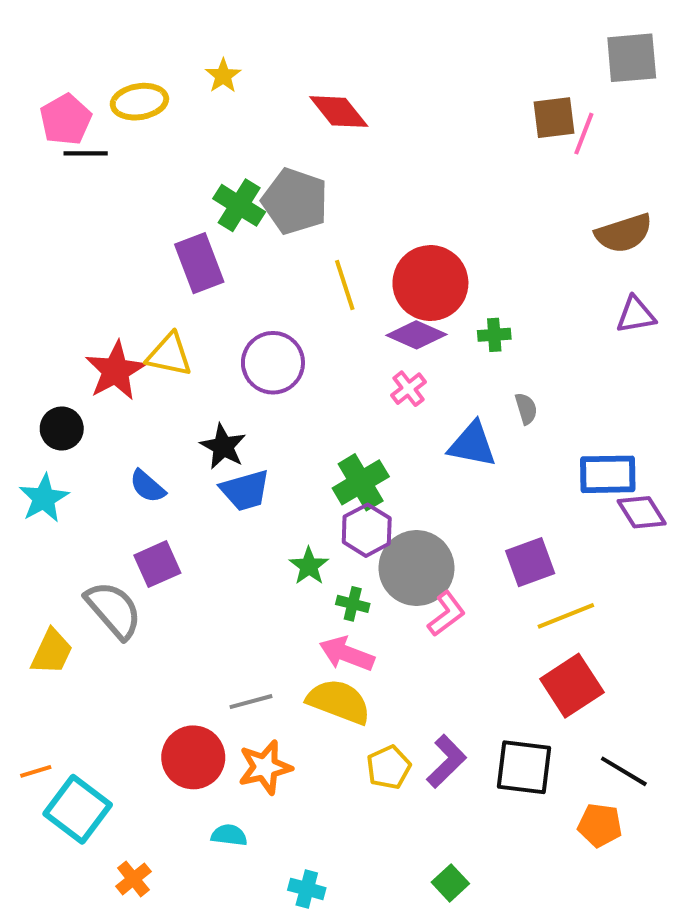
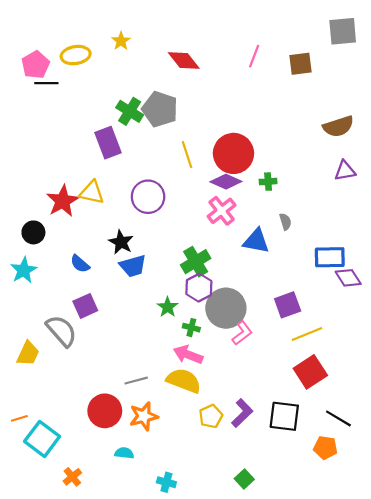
pink line: (584, 134) -> (254, 56), moved
pink cross: (409, 389) -> (222, 211), size x1.5

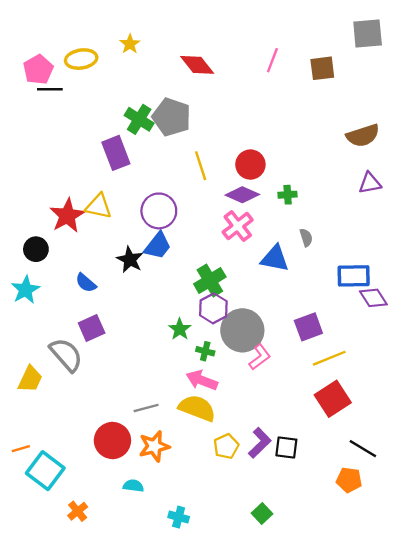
red circle: (233, 153) -> (250, 165), size x0.7
blue trapezoid: (133, 266) -> (158, 246), moved, turned -36
black square: (284, 416) -> (286, 447), moved, size x0.7

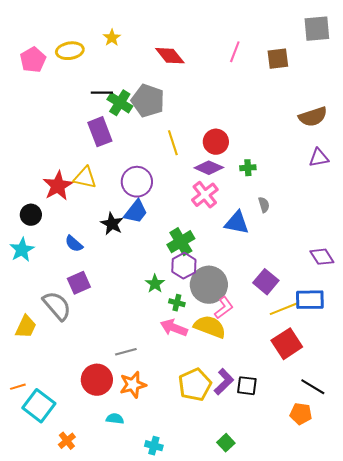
black line: (50, 89) -> (102, 93), moved
blue rectangle: (354, 276) -> (310, 300), moved
purple square: (308, 327) -> (266, 282), turned -30
yellow semicircle: (197, 408) -> (210, 327), moved
yellow pentagon: (226, 446) -> (195, 385), size x1.5

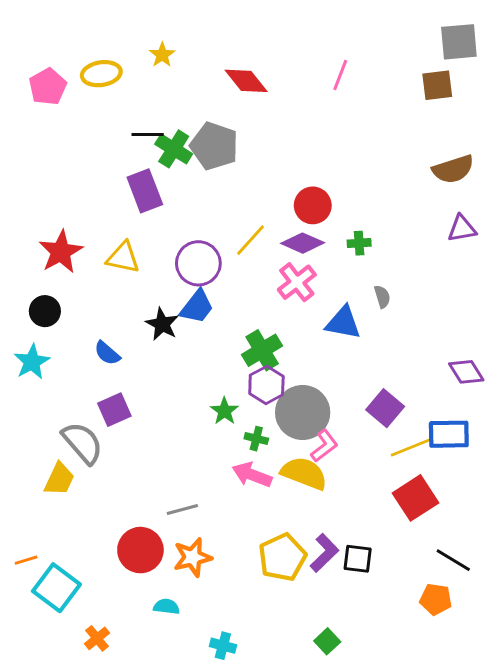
brown square: (278, 59) -> (437, 85), moved
yellow line: (173, 143) -> (250, 240), moved, turned 60
red star: (58, 186) -> (61, 252), moved
yellow trapezoid: (26, 327) -> (59, 479), moved

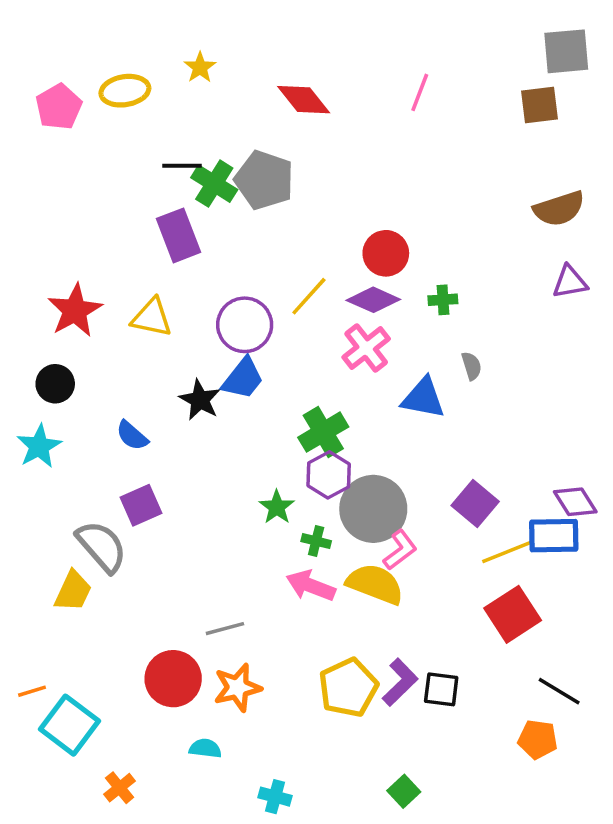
purple diamond: (466, 372) -> (575, 502), moved

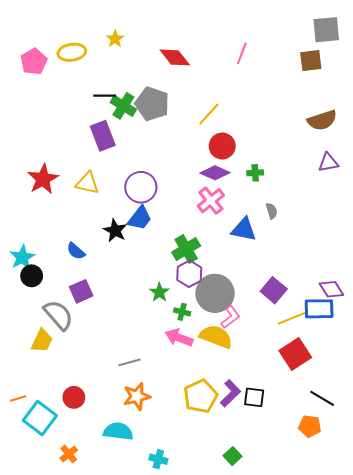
yellow line: (309, 296) -> (209, 114), moved
black circle: (55, 384) -> (32, 276), moved
red circle: (173, 679) -> (74, 397), moved, size x0.7
cyan semicircle: (205, 748) -> (118, 431), size x1.6

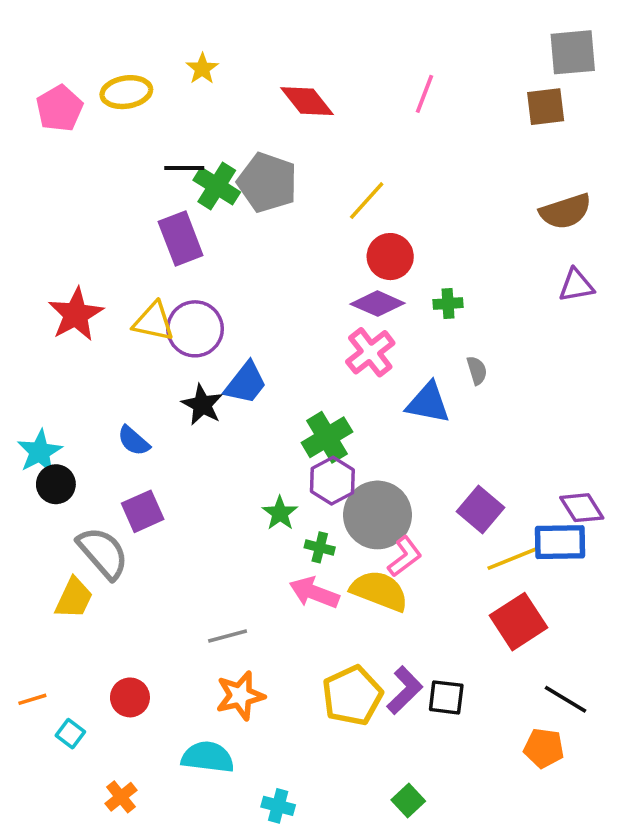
purple circle: (141, 187) -> (195, 329), moved
cyan square: (40, 418) -> (70, 734), size x0.5

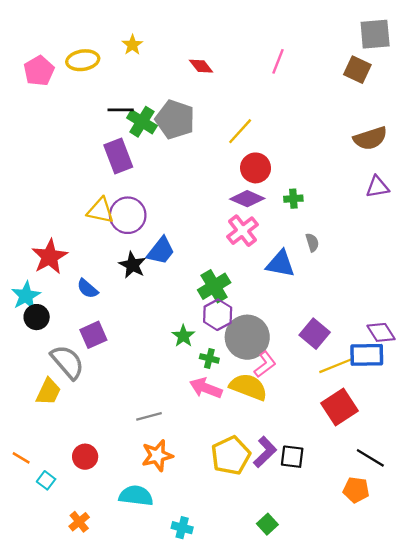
red diamond: (307, 101) -> (201, 66), size x0.7
brown square: (546, 107) -> (357, 70), turned 32
red star: (76, 314) -> (50, 257), moved
orange line: (32, 699) -> (21, 458), turned 48

